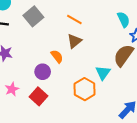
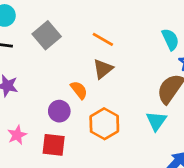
cyan triangle: (103, 73) -> (156, 121), moved
orange hexagon: (85, 89) -> (104, 124), moved
red square: (39, 96) -> (54, 145), turned -36

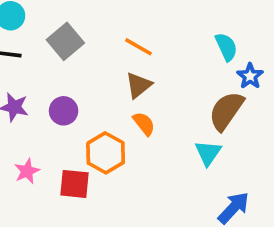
orange semicircle: (79, 90) -> (144, 124), moved
purple circle: (59, 111) -> (64, 111), moved
orange hexagon: (104, 124) -> (106, 153), moved

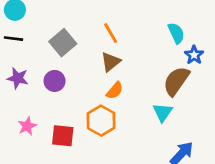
gray square: (65, 41) -> (63, 43), moved
orange line: (138, 47) -> (111, 33), turned 30
orange semicircle: (144, 124) -> (115, 91), turned 78
orange hexagon: (106, 153) -> (101, 121), moved

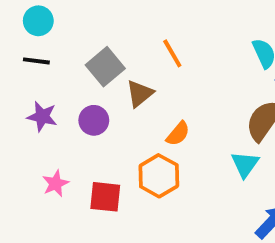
brown triangle: (111, 62) -> (140, 94), moved

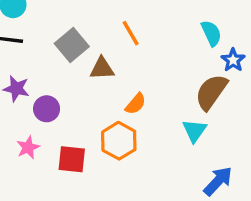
brown triangle: (140, 94) -> (102, 68), turned 36
purple circle: (94, 120) -> (47, 109), moved

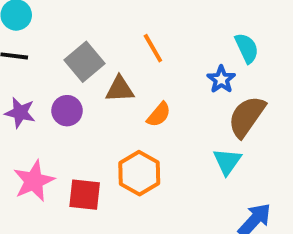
blue star: (233, 60) -> (221, 79), moved
orange semicircle: (136, 104) -> (159, 115), moved
purple circle: (47, 109) -> (67, 111), moved
pink star: (28, 147) -> (34, 181), size x1.5

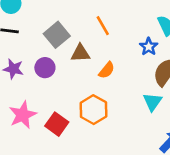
red square: (85, 195) -> (57, 124), turned 30

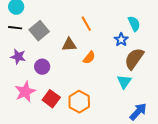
gray square: (57, 35) -> (39, 31), moved
purple circle: (45, 68) -> (42, 67), moved
orange hexagon: (93, 110) -> (79, 102), moved

